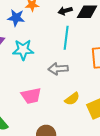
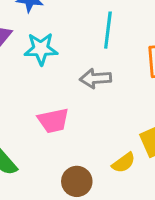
yellow semicircle: (72, 99) -> (124, 163), moved

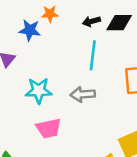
cyan star: (41, 49) -> (39, 91), moved

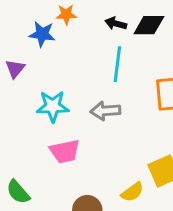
black arrow: (91, 21) -> (116, 24), turned 30

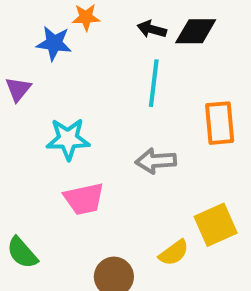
gray arrow: (105, 111) -> (156, 161), moved

